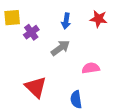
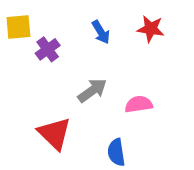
blue arrow: (66, 21) -> (101, 32), turned -40
gray arrow: (60, 48) -> (92, 91), moved

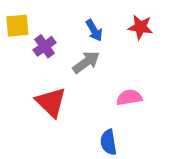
gray arrow: (92, 91) -> (86, 62), moved
red triangle: (54, 133) -> (51, 102), moved

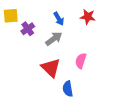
pink semicircle: (129, 97) -> (81, 61), turned -63
red triangle: (51, 102) -> (51, 68), moved

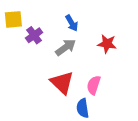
red star: (88, 17) -> (107, 44), moved
pink semicircle: (81, 61) -> (94, 85), moved

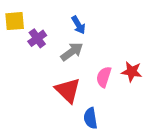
red star: (107, 44) -> (132, 72), moved
pink semicircle: (94, 85) -> (104, 77), moved

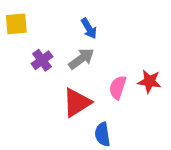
purple cross: (37, 38) -> (42, 60), moved
red triangle: (68, 90) -> (77, 103), turned 44

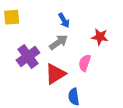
purple cross: (42, 60) -> (28, 56), moved, size x1.5
red star: (149, 81) -> (100, 37), moved

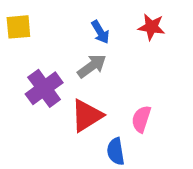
red star: (100, 37) -> (151, 27), moved
pink semicircle: (85, 63) -> (141, 119), moved

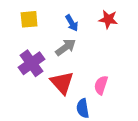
yellow square: (18, 27) -> (29, 19), moved
red triangle: (87, 116) -> (62, 83), turned -40

